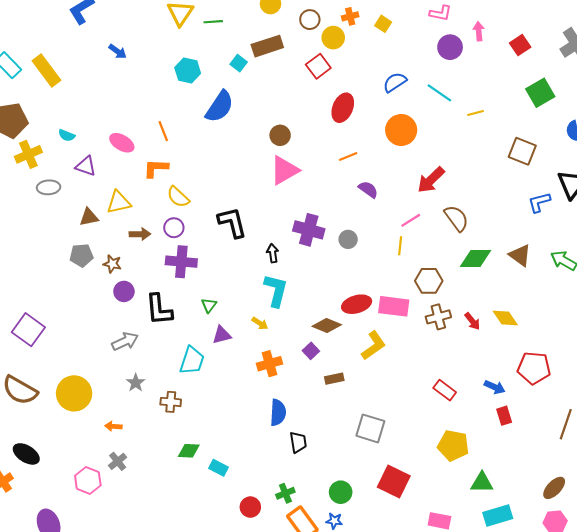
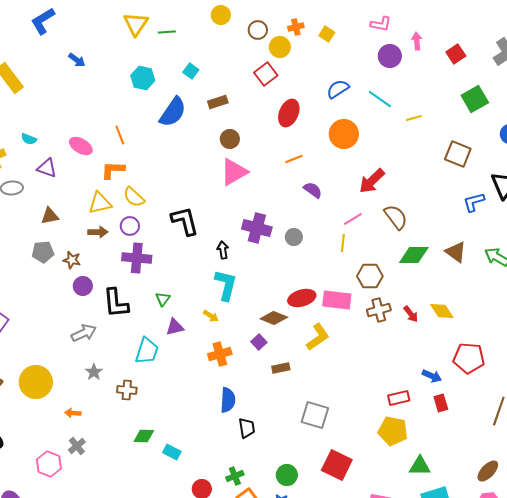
brown rectangle: (267, 46) -> (218, 102), moved, size x0.7
yellow triangle: (119, 202) -> (100, 203), moved
red rectangle: (445, 390) -> (399, 398), moved, turned -50

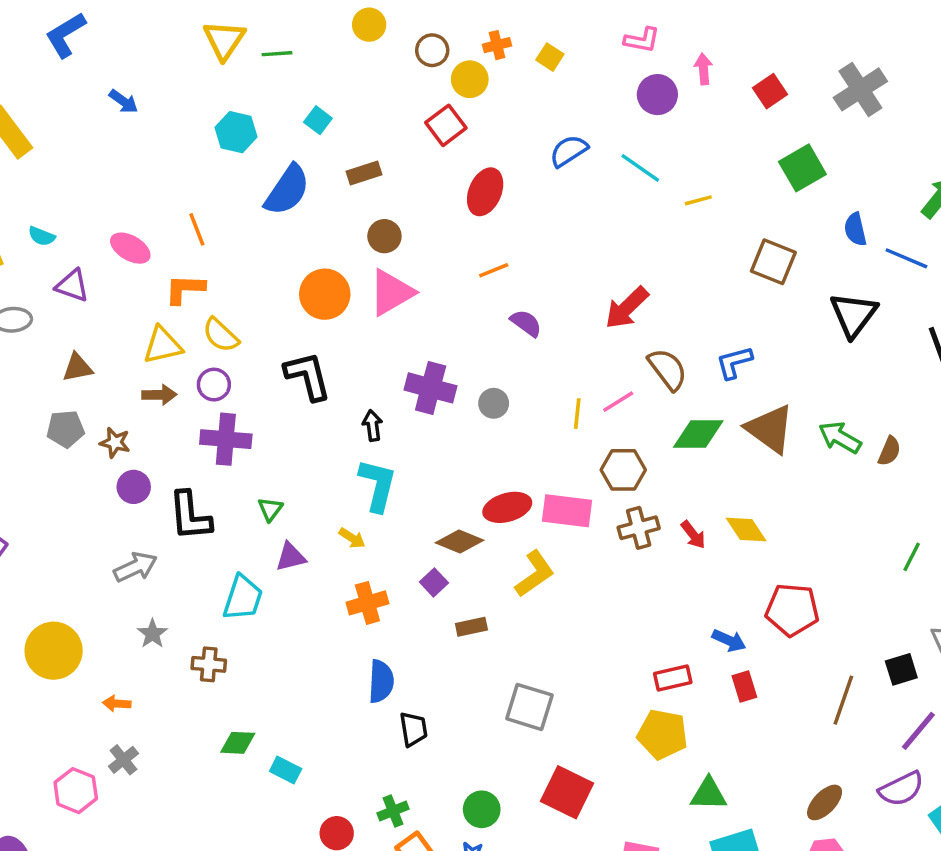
orange circle: (344, 134) -> (325, 294), moved
blue L-shape: (474, 202) -> (734, 362), moved
pink line: (353, 219) -> (618, 402), moved
brown triangle: (456, 252) -> (770, 429), size x1.4

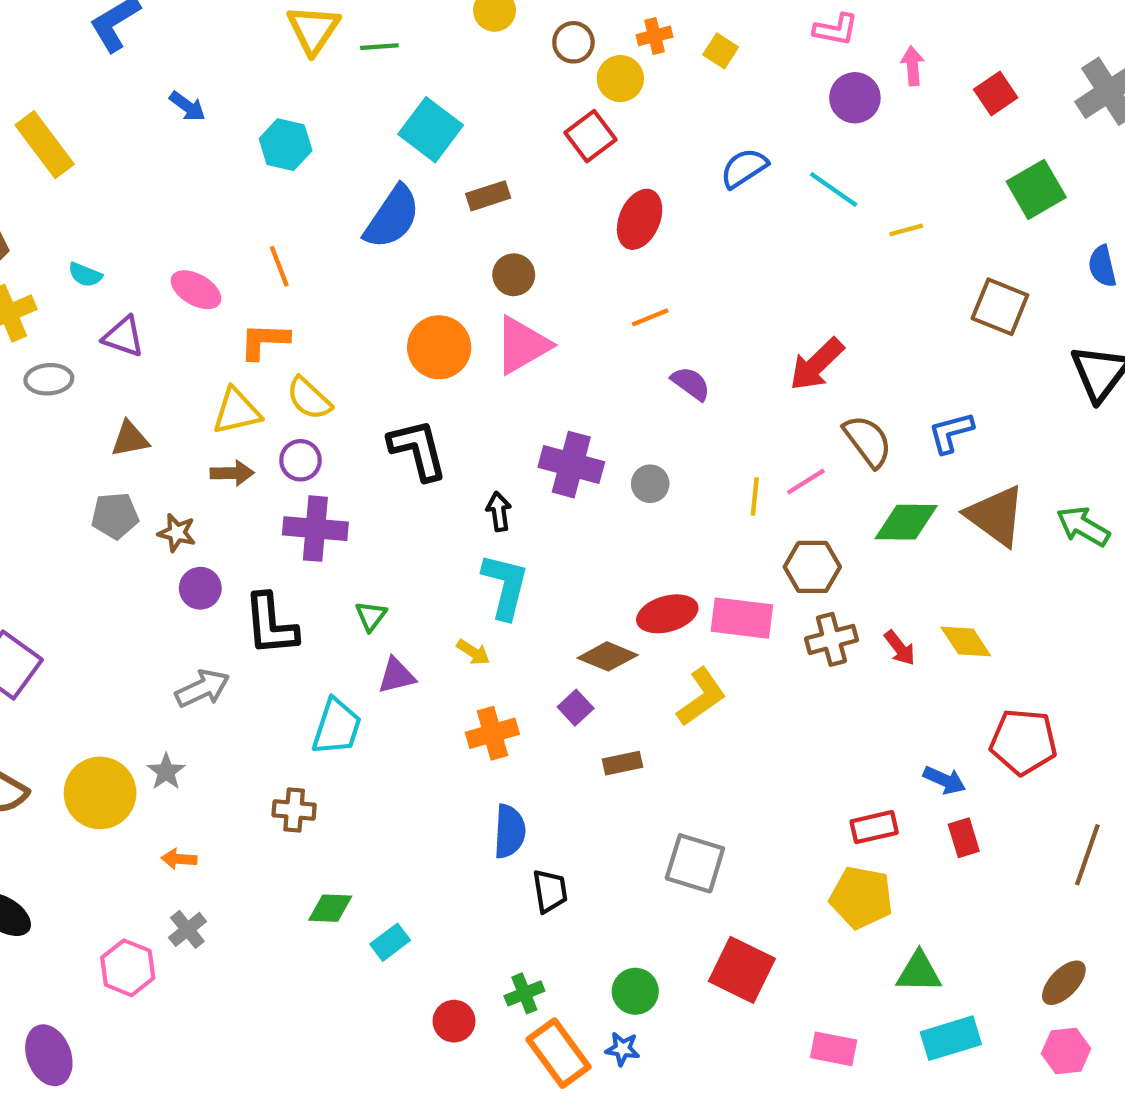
cyan square: (318, 120) -> (431, 130), size x1.8
cyan hexagon: (236, 132) -> (286, 145), moved
gray star: (152, 634) -> (166, 772), moved
cyan rectangle: (286, 770) -> (390, 942), turned -64

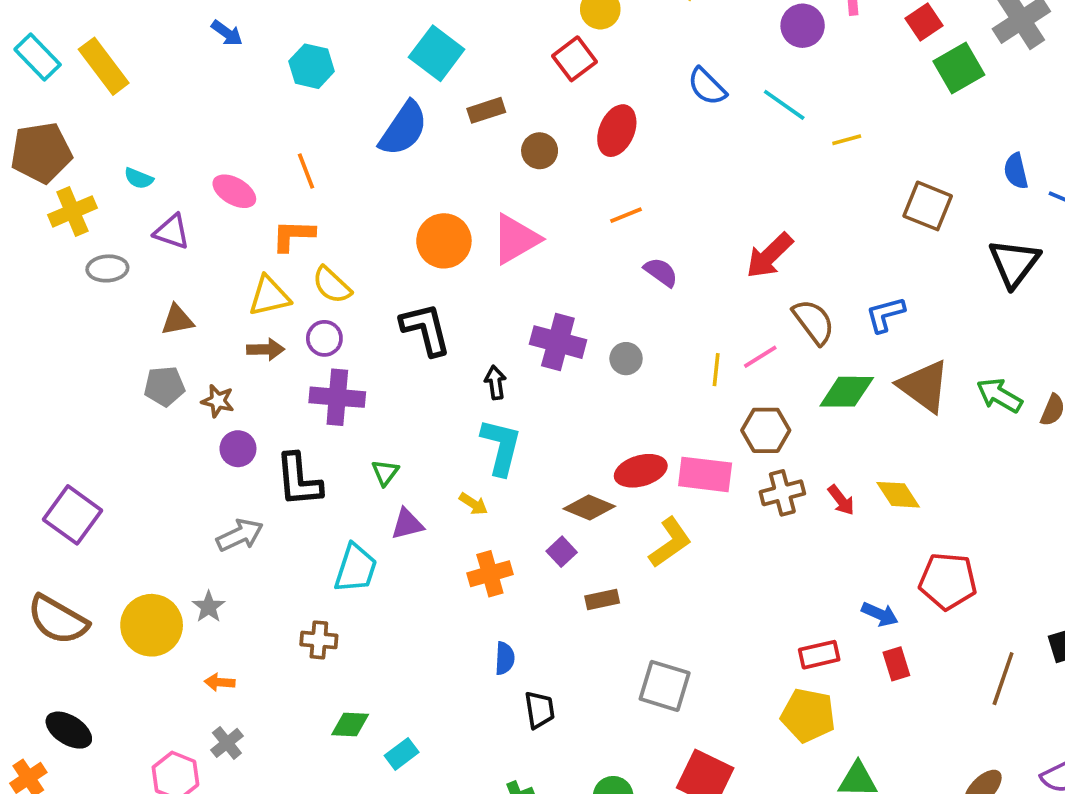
blue semicircle: (744, 168) -> (707, 86), turned -102
green square: (1036, 189) -> (959, 68), moved
brown circle: (514, 275) -> (540, 151), moved
blue semicircle: (509, 831) -> (505, 658), size x0.7

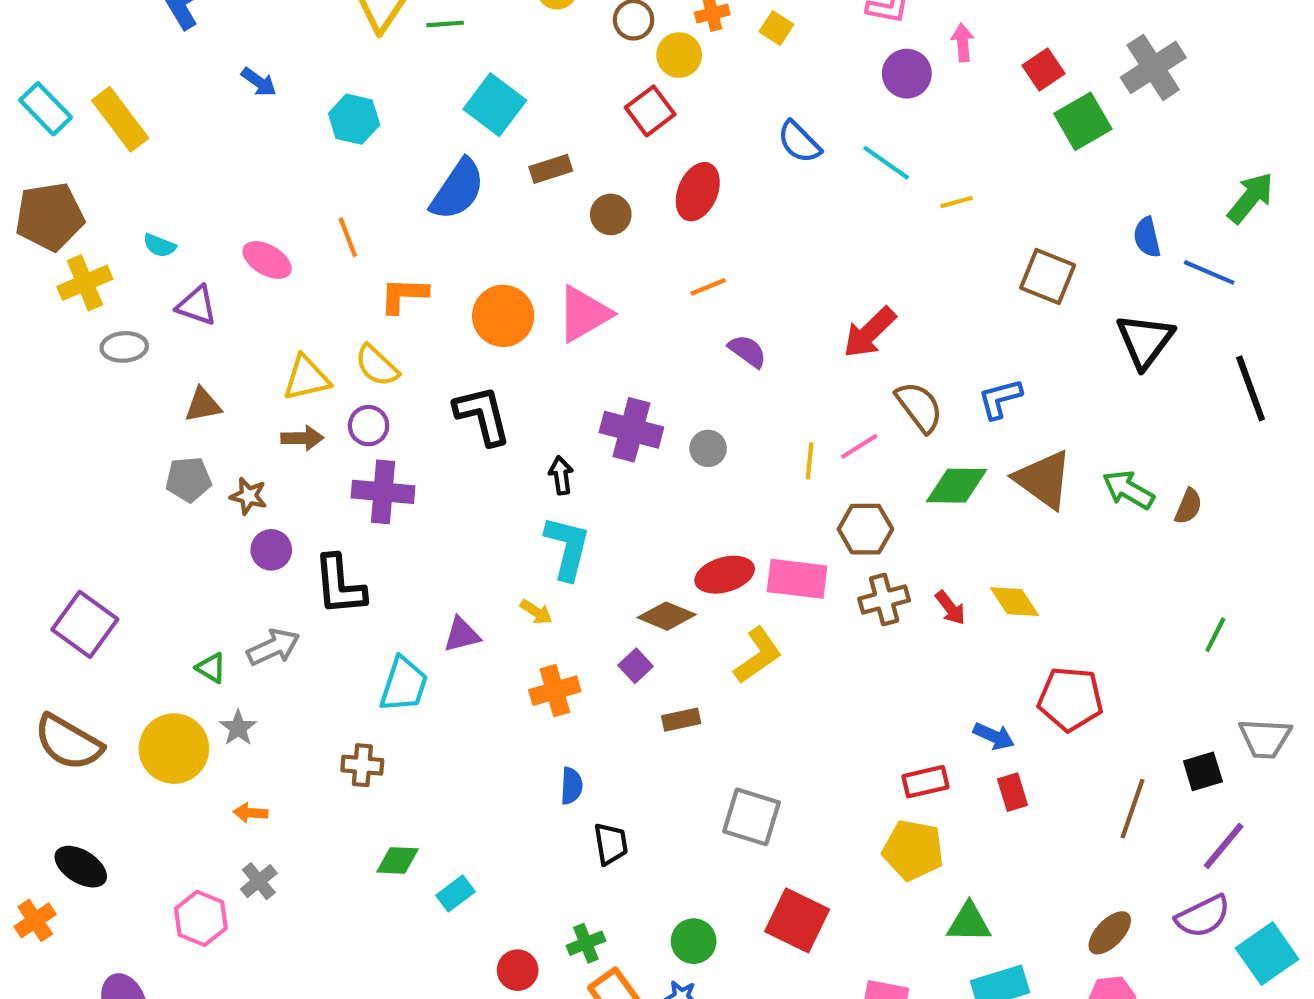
orange L-shape: (293, 235) -> (404, 295), moved
green triangle: (385, 473) -> (211, 668), moved, turned -36

